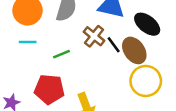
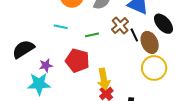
cyan line: (28, 42) -> (61, 27), moved

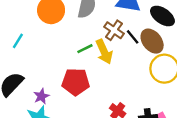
cyan line: (61, 27) -> (18, 41), moved, turned -56
yellow arrow: (104, 79) -> (104, 52), moved

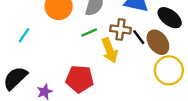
brown cross: (114, 30) -> (120, 29), turned -30
green line: (85, 49) -> (89, 32), moved

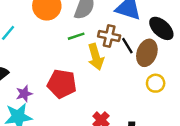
brown ellipse: (158, 42) -> (147, 53), turned 50
yellow circle: (169, 70) -> (156, 83), size x0.6

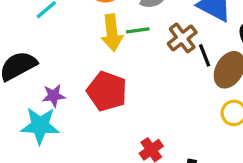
brown cross: (109, 36) -> (182, 38), turned 30
yellow arrow: (96, 57) -> (112, 33), moved

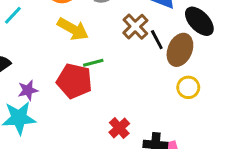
green line: (138, 30) -> (93, 63), moved
yellow arrow: (112, 33) -> (73, 29), turned -48

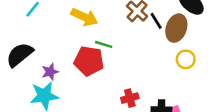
green line: (93, 63) -> (104, 44), turned 36
red cross: (119, 128) -> (130, 98), turned 30

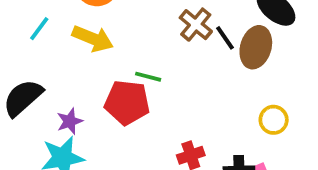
yellow arrow: (84, 17) -> (93, 39), moved
yellow circle: (186, 59) -> (274, 120), moved

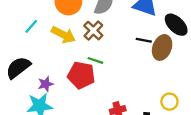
brown cross: (196, 25) -> (93, 31), moved
black line: (225, 38) -> (144, 40), turned -49
yellow circle: (274, 120) -> (169, 102), moved

